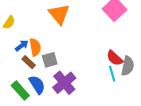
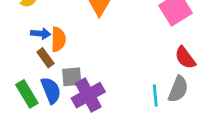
blue arrow: (22, 46) -> (41, 34), turned 32
red semicircle: (115, 58) -> (185, 58), moved
gray square: (50, 60) -> (72, 77), moved

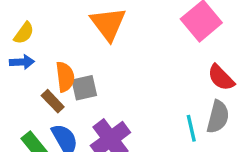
blue arrow: (41, 34) -> (22, 62), moved
gray square: (72, 77) -> (84, 88), moved

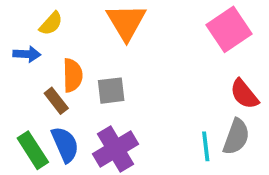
yellow semicircle: (24, 33) -> (51, 24), moved
gray square: (84, 88) -> (111, 91), moved

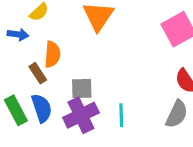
gray square: (111, 91) -> (82, 88), moved
cyan line: (206, 146) -> (121, 115), moved

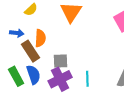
blue arrow: (18, 34) -> (17, 33), moved
brown rectangle: (38, 73) -> (31, 51), size x1.5

